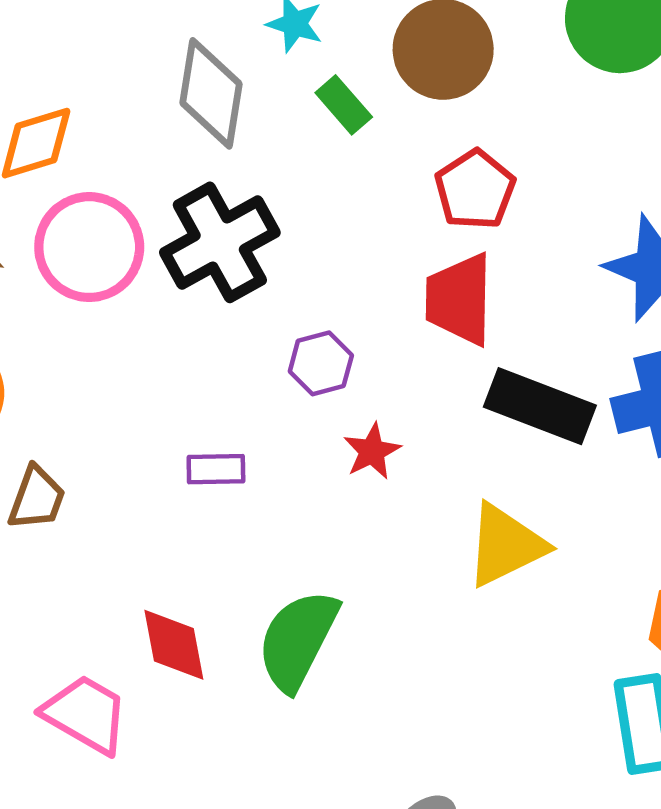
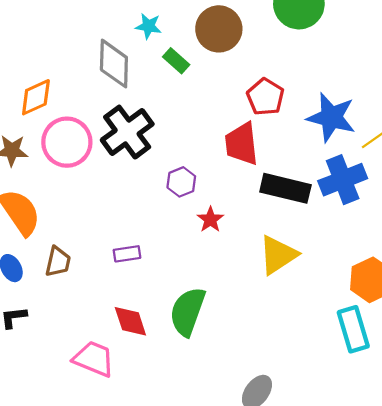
red pentagon: (475, 190) -> (265, 97), moved
purple rectangle: (216, 469) -> (127, 254), moved

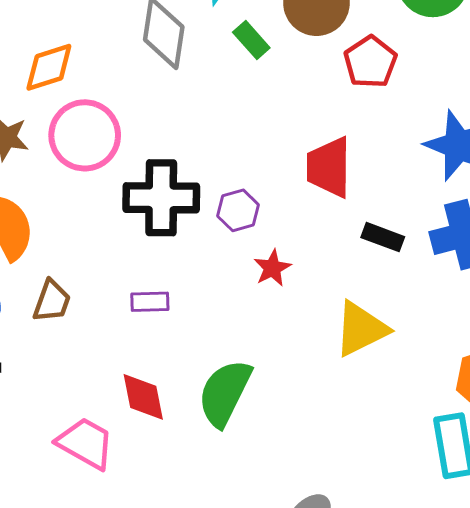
red pentagon: (265, 97) -> (370, 62), moved
black cross: (127, 132) -> (161, 198), moved, turned 30
black rectangle: (285, 188) -> (383, 237), size x0.6

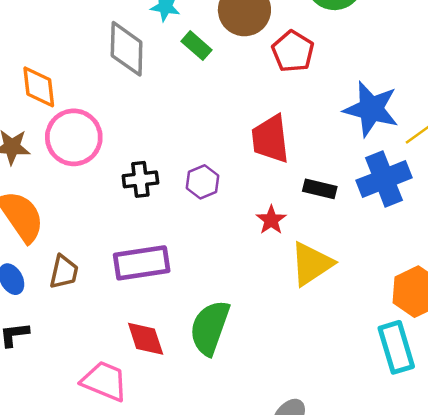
orange diamond: (49, 67) -> (39, 87), turned -72
black cross: (161, 198) -> (140, 179), size x0.6
red star: (272, 268) -> (271, 220), moved
purple rectangle: (150, 302) -> (142, 263), size x1.8

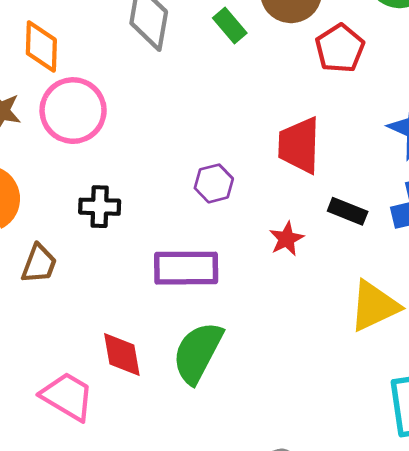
black cross: (140, 179) -> (100, 207), moved
purple rectangle: (142, 263) -> (186, 268), moved
yellow triangle: (311, 264) -> (374, 306), moved

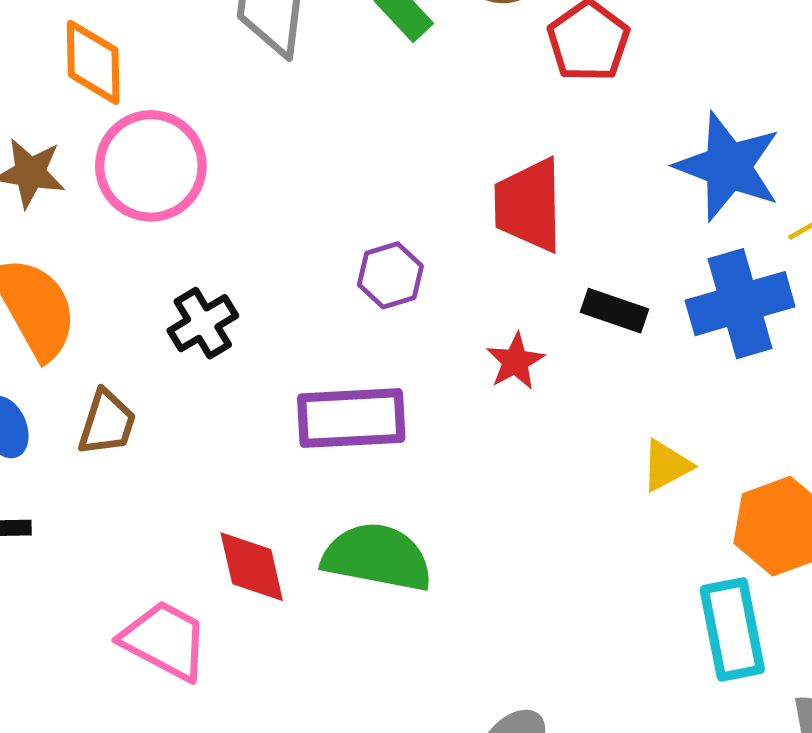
black cross: (100, 207) -> (203, 323), turned -30
yellow triangle: (374, 306) -> (666, 466), size x0.6
green semicircle: (198, 353) -> (377, 557), turned 76

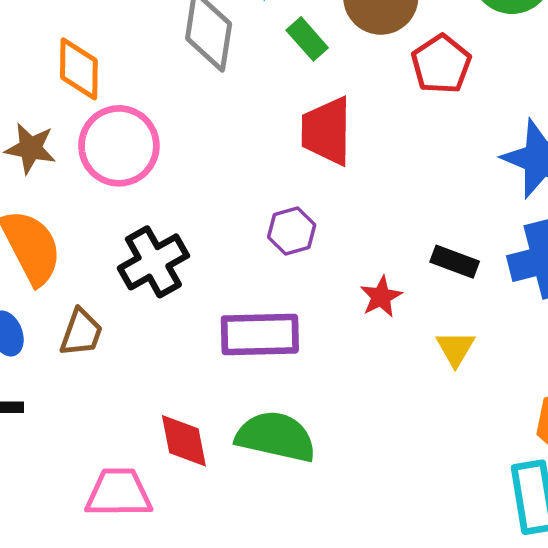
red trapezoid: (529, 205) -> (327, 131), moved
black cross: (203, 323) -> (153, 262), size x1.4
yellow triangle: (666, 466) -> (455, 348), moved, turned -33
pink trapezoid: (165, 640) -> (119, 493), turned -30

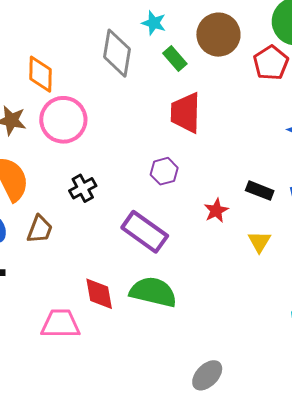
red pentagon: (441, 64) -> (271, 63), moved
black cross: (153, 262) -> (83, 188), size x0.7
purple rectangle: (260, 334) -> (145, 232), turned 36

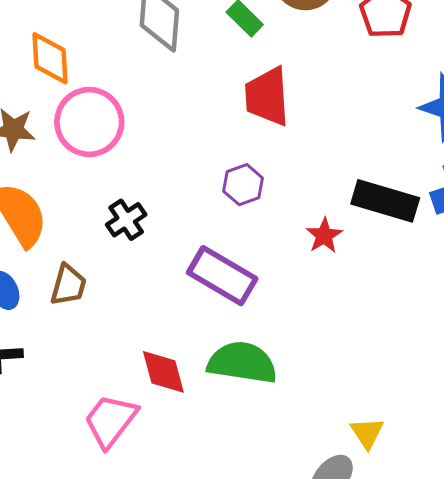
black rectangle: (260, 191) -> (385, 201), size x1.6
yellow triangle: (259, 242) -> (367, 433), moved
pink trapezoid: (60, 324) -> (110, 421), turned -48

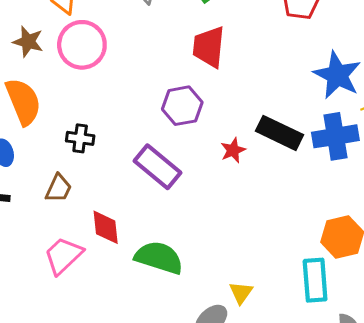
purple hexagon: (243, 185) -> (182, 106), size x1.4
black cross: (126, 220) -> (80, 138), moved, turned 32
brown trapezoid: (68, 285) -> (59, 188), moved
green semicircle: (242, 363) -> (159, 258), moved

